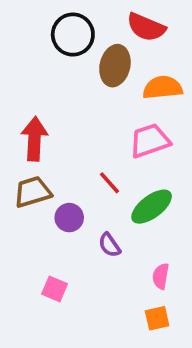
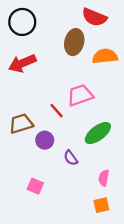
black circle: (73, 35) -> (22, 22), moved
red arrow: (34, 139) -> (22, 63), moved, turned -116
pink trapezoid: (150, 141) -> (80, 95), moved
red line: (109, 183) -> (57, 111), moved

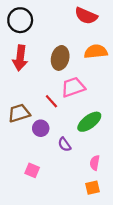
brown ellipse: (74, 42) -> (60, 58), moved
red arrow: (22, 63) -> (20, 58), turned -60

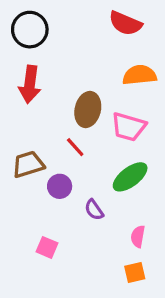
brown ellipse: (60, 58) -> (88, 110), moved
pink trapezoid: (73, 87) -> (129, 127), moved, turned -145

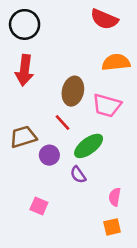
green ellipse: (130, 177) -> (89, 146), moved

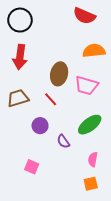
brown trapezoid: (23, 137) -> (18, 98), moved
green ellipse: (89, 146) -> (90, 125), moved

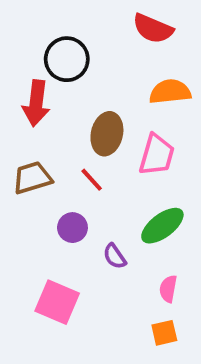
black circle: (20, 20) -> (67, 59), moved
pink trapezoid: (86, 86) -> (157, 155), turned -90
pink square: (32, 167) -> (57, 302), size x1.6

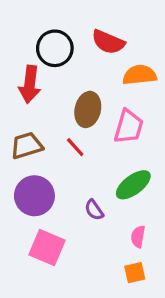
red semicircle: (153, 29) -> (108, 42), moved
purple circle: (72, 228) -> (34, 196), moved, size x1.6

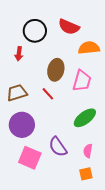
red arrow: (30, 84) -> (19, 54), size x0.6
purple semicircle: (94, 210) -> (58, 147), moved, size x1.5

